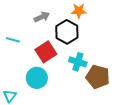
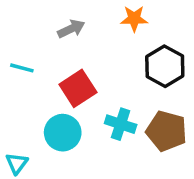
black hexagon: (67, 32) -> (165, 66), moved
cyan cross: (78, 62) -> (121, 124), moved

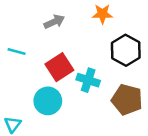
cyan cross: (121, 124) -> (88, 80), moved

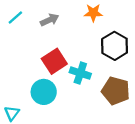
cyan line: (17, 52) -> (15, 18), moved, turned -56

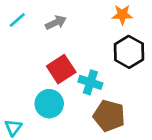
orange star: (93, 13) -> (122, 15), moved
brown pentagon: (116, 91) -> (109, 116), moved

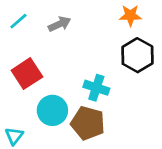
red square: (61, 69) -> (27, 74), moved
brown pentagon: (109, 116) -> (88, 123), moved

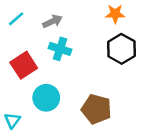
cyan cross: (96, 88) -> (60, 49), moved
brown pentagon: (88, 123) -> (96, 109), moved

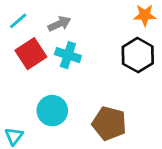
orange star: (115, 14) -> (145, 15), moved
red square: (24, 65) -> (31, 54), moved

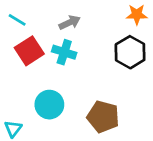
cyan line: (18, 21) -> (17, 20), turned 72
gray arrow: (59, 24) -> (70, 23), moved

